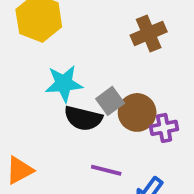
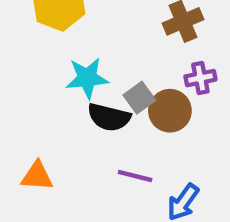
purple cross: (164, 128) -> (200, 78), moved
orange triangle: (20, 170) -> (37, 176), turned 32

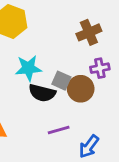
gray square: (139, 98) -> (61, 81), turned -30
purple line: (135, 176) -> (59, 130), turned -30

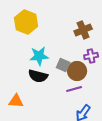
black semicircle: (42, 93) -> (38, 76), moved
purple line: (59, 130) -> (74, 89), moved

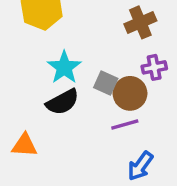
cyan star: (39, 56) -> (64, 67), turned -30
black semicircle: (38, 76) -> (63, 102), turned -42

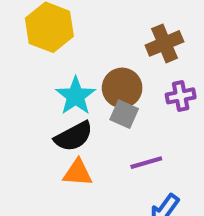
brown circle: (130, 93) -> (122, 88), moved
orange triangle: (24, 145) -> (78, 173), moved

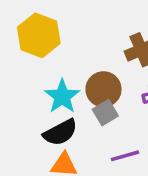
gray square: (124, 114) -> (105, 113), turned 35

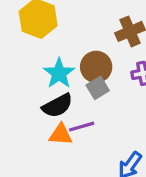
purple line: (125, 156) -> (82, 127), moved

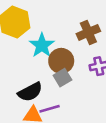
cyan star: (59, 73) -> (42, 45), moved

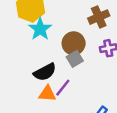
cyan star: (42, 45) -> (40, 29), moved
purple line: (50, 109) -> (63, 88), turned -36

